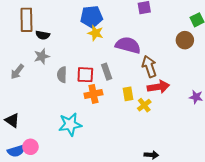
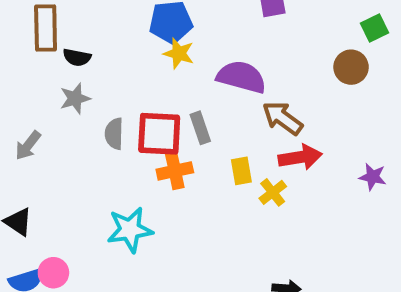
brown arrow: (149, 67) -> (282, 118), turned -35
gray arrow: (17, 72) -> (28, 145), moved
red square: (85, 75) -> (159, 134), size x1.4

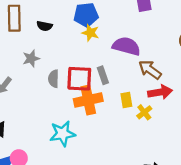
black semicircle: (77, 57) -> (45, 26), moved
orange cross: (175, 171) -> (88, 100), size x1.4

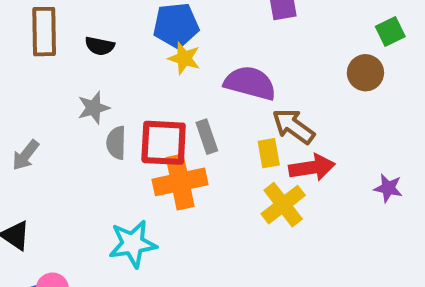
gray star: (31, 59) -> (94, 108), moved
yellow rectangle: (126, 100) -> (269, 153), moved
yellow cross: (144, 112) -> (283, 205), size x1.5

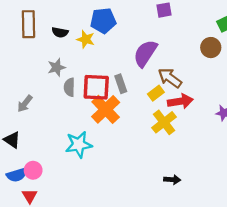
yellow star: (184, 58) -> (86, 39), moved
purple semicircle: (250, 83) -> (145, 53), turned -72
yellow rectangle: (269, 153) -> (156, 93), turned 63
gray arrow: (26, 155) -> (25, 104), moved
orange cross: (180, 182) -> (106, 109), turned -32

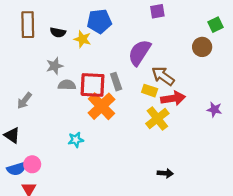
gray semicircle: (69, 87) -> (67, 85), turned 90
yellow rectangle: (156, 93) -> (150, 91), turned 56
cyan star: (79, 145) -> (76, 140), size x0.6

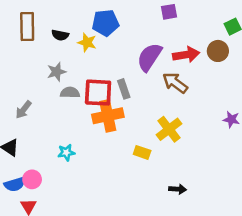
yellow rectangle: (150, 91) -> (142, 152), moved
red arrow: (173, 98) -> (186, 55), moved
orange cross: (101, 106) -> (108, 116), turned 32
cyan star: (76, 140) -> (66, 152), moved

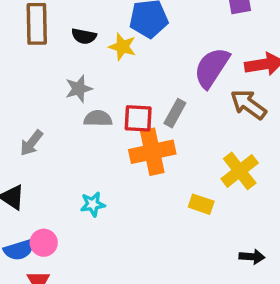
gray rectangle: (124, 89) -> (175, 113), turned 48
red square: (98, 93) -> (138, 118), size x0.7

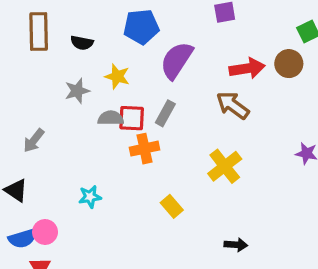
yellow star: (122, 47) -> (117, 76), moved
purple semicircle: (212, 68) -> (177, 60), moved
gray semicircle: (98, 118) -> (111, 118), moved
orange cross: (152, 152) -> (144, 149), size x0.7
yellow rectangle: (201, 204) -> (172, 206), moved, turned 30

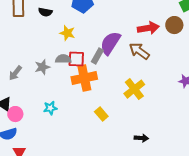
purple semicircle: (177, 60) -> (110, 43), moved
gray star: (77, 91) -> (42, 67), moved
orange cross: (144, 149) -> (84, 78), size x1.4
pink circle: (45, 232) -> (15, 114), moved

